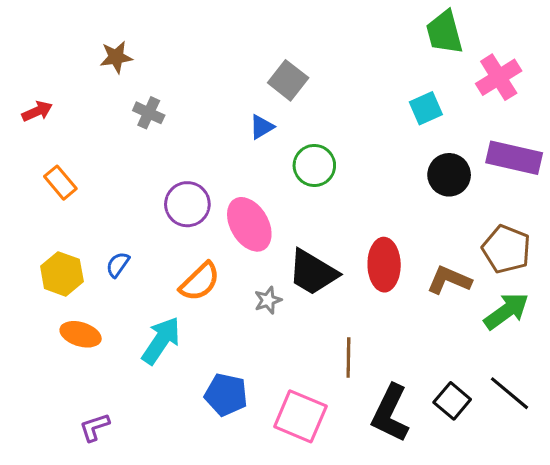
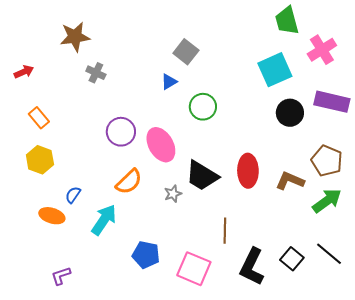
brown star: (116, 57) -> (75, 37), size x1.4
cyan square: (426, 108) -> (275, 70), size x1.6
blue semicircle: (118, 265) -> (73, 195), moved
yellow hexagon: (62, 274) -> (40, 160), moved

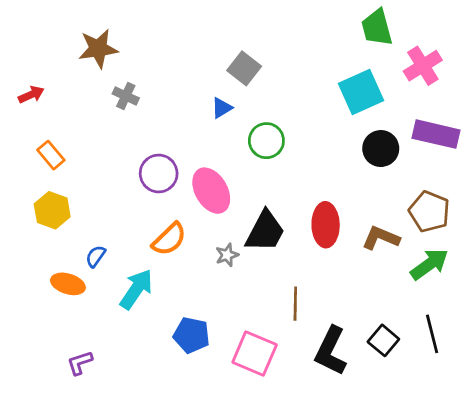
black trapezoid: (202, 176) -> (265, 231), turned -93
black line: (329, 254) -> (432, 334), turned 36

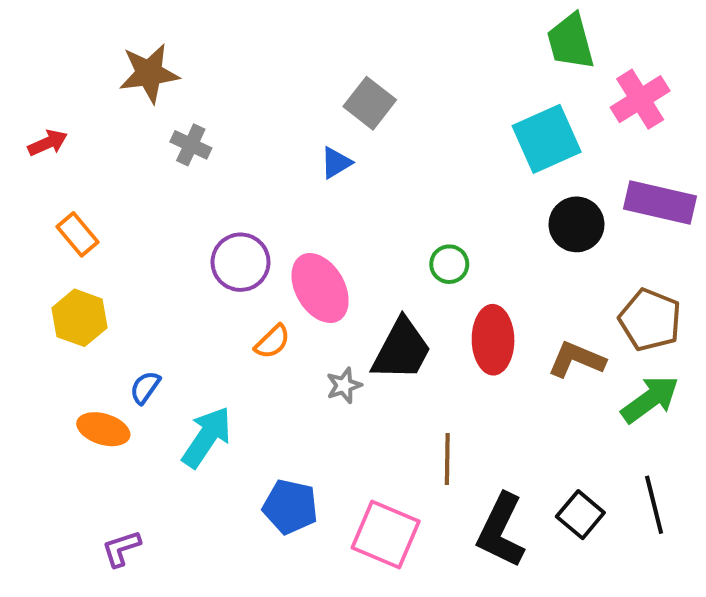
green circle: (266, 141) -> (449, 264), moved, size x0.7
orange semicircle: (169, 239) -> (272, 342), moved, size x0.7

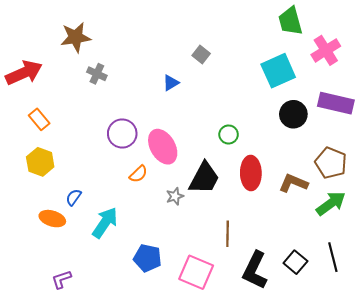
gray square: (370, 103) -> (201, 54), moved, size x0.7
red arrow: (48, 143) -> (24, 73), size x1.8

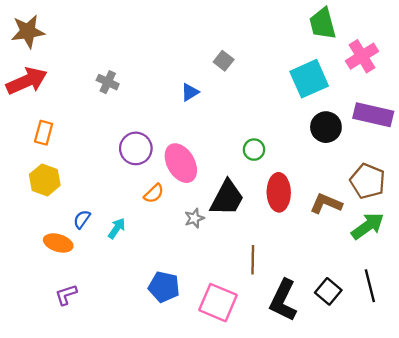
brown star: (76, 37) -> (28, 31), moved
orange rectangle: (39, 119) -> (44, 133), turned 55
cyan arrow: (105, 223) -> (117, 228), moved, size x0.6
purple L-shape: (61, 279) -> (66, 295), moved

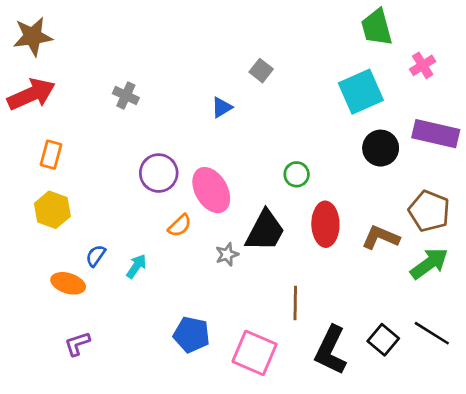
pink cross: (362, 56) -> (423, 65), size x0.7
black line: (370, 286) -> (432, 333), turned -44

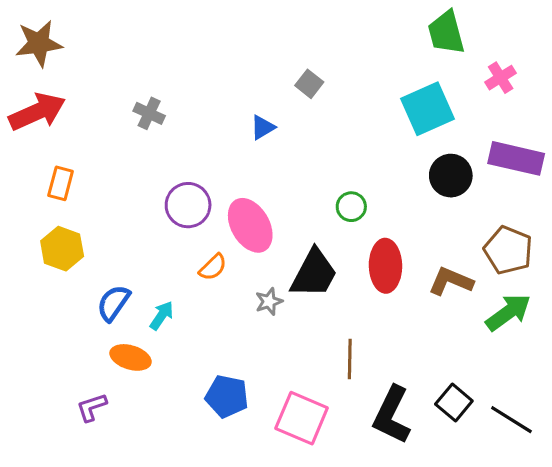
blue semicircle: (96, 256) -> (113, 303), size x1.4
orange ellipse: (68, 283) -> (131, 357), moved
black line: (432, 333) -> (511, 420), moved

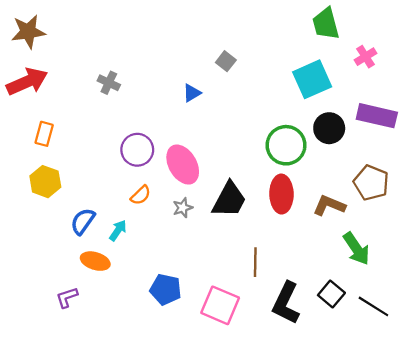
green circle: (351, 207) -> (286, 145), moved, size x1.8
orange semicircle: (213, 267) -> (141, 195), moved
gray star: (269, 301) -> (183, 208), moved
green arrow: (508, 312) -> (356, 249), moved, turned 92

